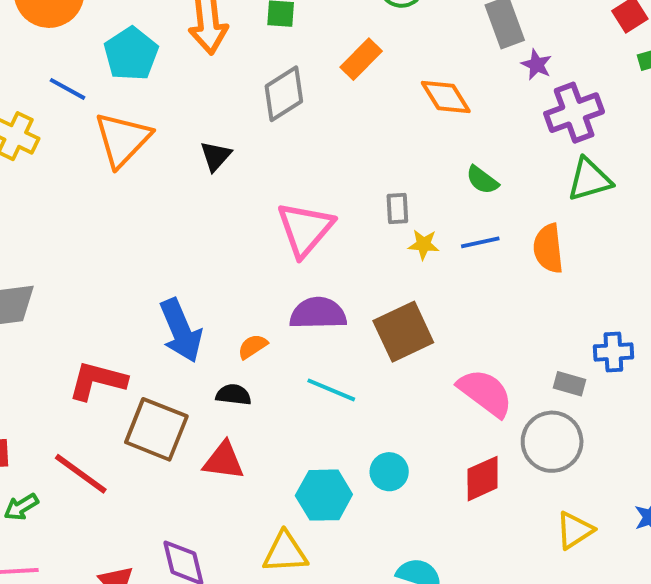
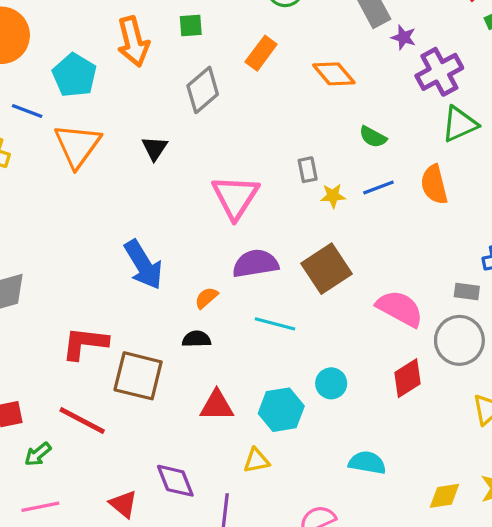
blue arrow: (181, 331) -> (143, 265), moved
red triangle: (224, 461) -> (217, 406), moved
yellow triangle: (285, 552) -> (256, 461), size x0.7

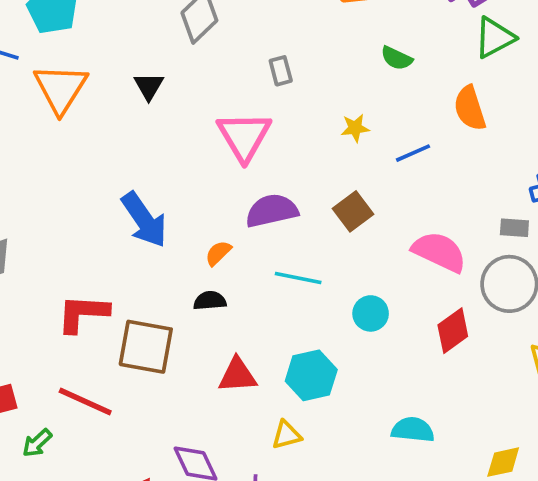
gray rectangle: (308, 170) -> (281, 71), moved
blue line: (378, 188) -> (413, 153), moved
brown square: (326, 269) -> (353, 211), size x0.7
cyan circle: (331, 383) -> (371, 313), moved

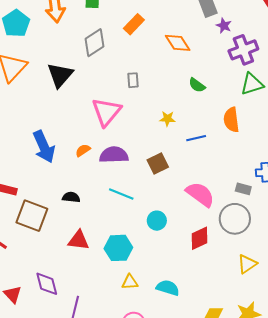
black triangle: (149, 86) -> (60, 75), size x1.6
orange semicircle: (218, 253) -> (83, 150), moved
yellow triangle: (286, 435) -> (130, 282), moved

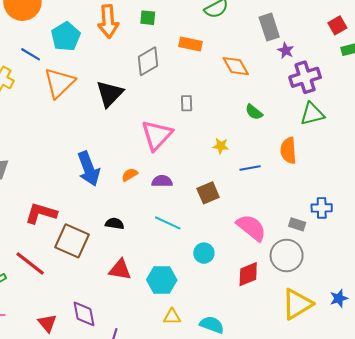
orange rectangle: (134, 24) -> (191, 44), turned 55
purple semicircle: (114, 155) -> (162, 181), size x0.7
yellow triangle: (247, 264) -> (297, 304), size x1.5

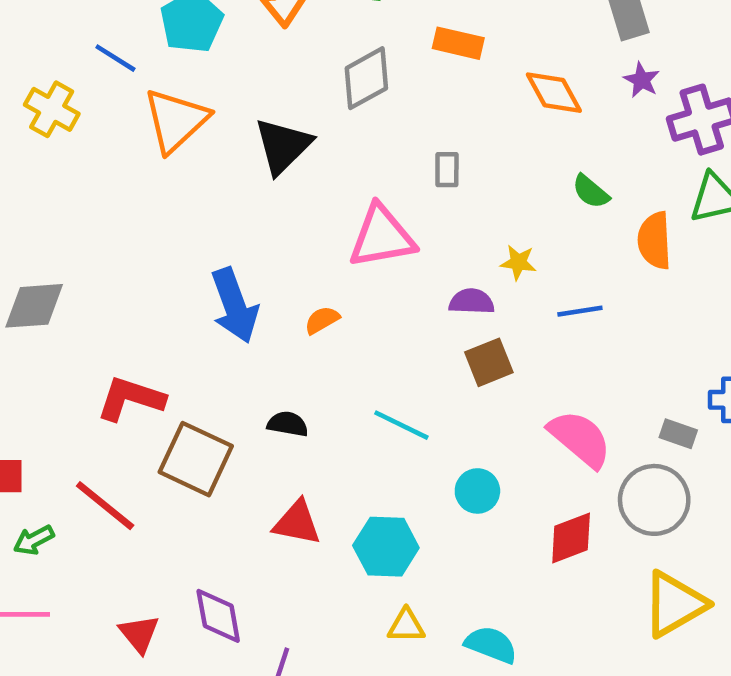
purple star: (286, 50) -> (642, 80), moved
pink triangle: (157, 135) -> (382, 237), turned 36
orange semicircle: (288, 150) -> (655, 241), moved
purple semicircle: (162, 181) -> (472, 302), moved

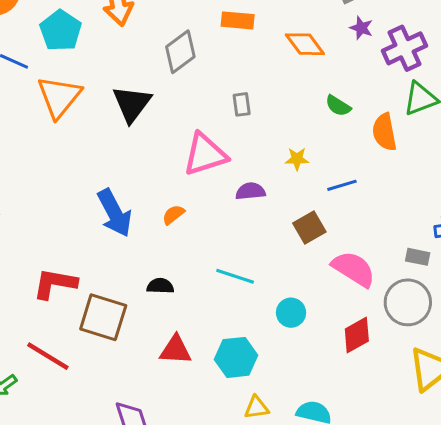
purple semicircle: (472, 302) -> (250, 191), moved
brown square: (489, 362) -> (309, 228), moved

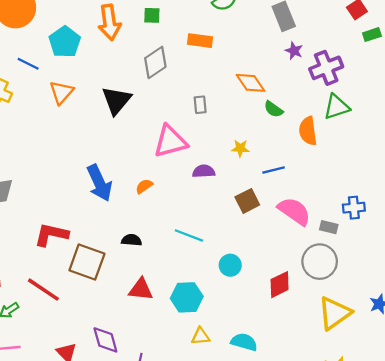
orange diamond: (305, 44) -> (251, 83), moved
orange triangle: (59, 97) -> (61, 92), size x0.7
pink semicircle: (354, 269) -> (294, 211), moved

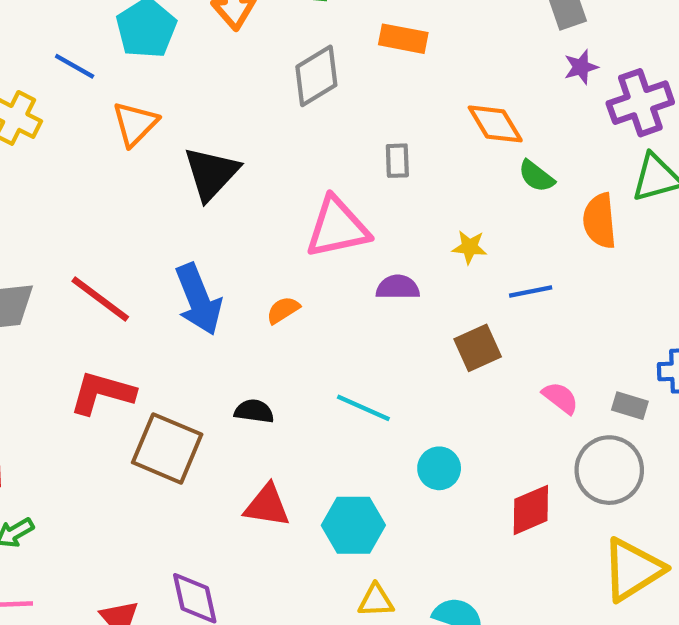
purple star: (294, 51) -> (581, 67), turned 30
black triangle: (116, 100) -> (211, 173), moved
pink semicircle: (294, 211) -> (560, 398), moved, size x0.6
red line: (43, 290) -> (100, 299), moved

